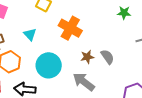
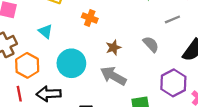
orange cross: (70, 28) -> (90, 18), size x0.6
gray semicircle: (107, 57) -> (151, 44), moved

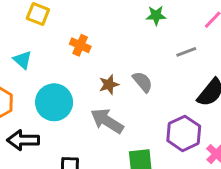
gray semicircle: (151, 44) -> (143, 82), moved

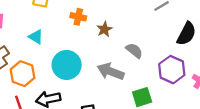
gray semicircle: (143, 82) -> (134, 51), moved
brown star: (109, 85) -> (104, 29), moved

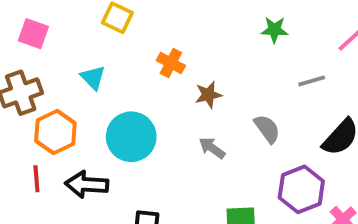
gray semicircle: (134, 51) -> (267, 129), moved
gray arrow: (111, 71) -> (212, 148), moved, size x0.6

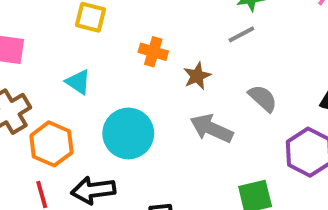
gray line: (312, 81) -> (241, 34), moved
gray arrow: (212, 148) -> (211, 128), size x1.5

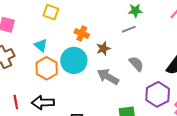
cyan circle: (128, 133) -> (74, 60), moved
orange hexagon: (51, 144) -> (47, 68), moved

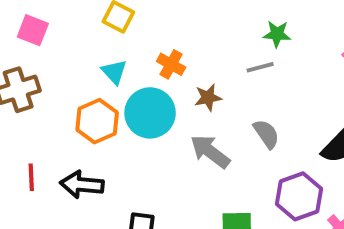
cyan triangle: (41, 45) -> (114, 72), moved

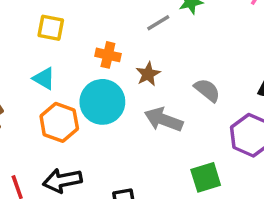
gray line: (260, 67) -> (158, 23), moved
cyan triangle: (114, 72) -> (44, 78), moved

